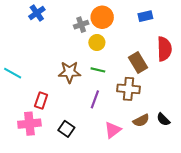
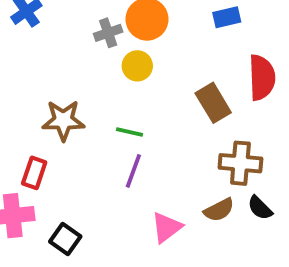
green line: (98, 70) -> (129, 132), moved
brown star: (69, 72) -> (63, 120), moved
brown cross: (129, 89) -> (240, 163), moved
black square: (66, 129) -> (65, 239), moved

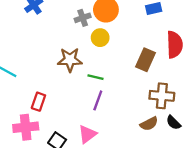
brown rectangle: (213, 103) -> (146, 60), turned 55
brown star: (63, 120) -> (70, 60), moved
pink triangle: (166, 227) -> (87, 134), moved

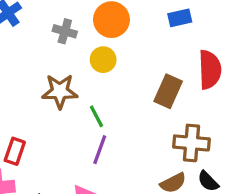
gray cross: (83, 18) -> (65, 31), moved, turned 35
green line: (95, 77) -> (96, 116), turned 49

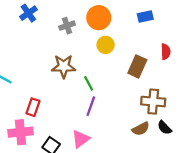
gray cross: (65, 31) -> (67, 26), turned -35
yellow circle: (103, 60) -> (106, 45), moved
red semicircle: (210, 70) -> (166, 52), size x0.6

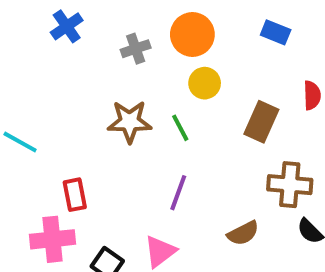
blue rectangle: (145, 17) -> (276, 32), turned 35
green line: (89, 83) -> (180, 128), moved
red rectangle: (33, 107) -> (75, 195), turned -30
brown semicircle: (141, 129) -> (243, 233), moved

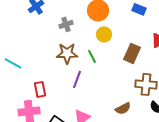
gray cross: (136, 49) -> (66, 24), moved
purple line: (178, 193) -> (77, 79), moved

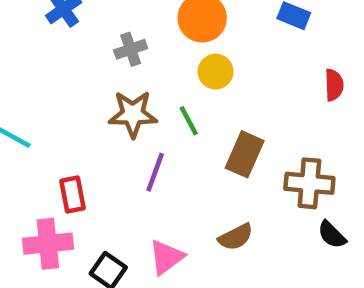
brown rectangle: (132, 53) -> (245, 154), moved
brown semicircle: (123, 108) -> (236, 237), moved

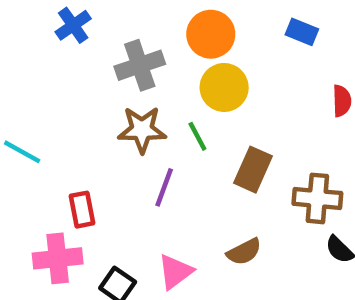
gray cross: (131, 49) -> (140, 65), size x1.5
yellow circle: (216, 72) -> (224, 87), size x1.4

